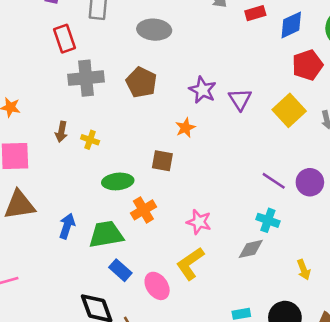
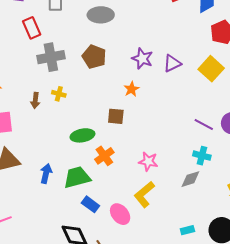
purple triangle: (240, 99) -> (172, 63), turned 42
yellow cross: (90, 140) -> (59, 94), moved

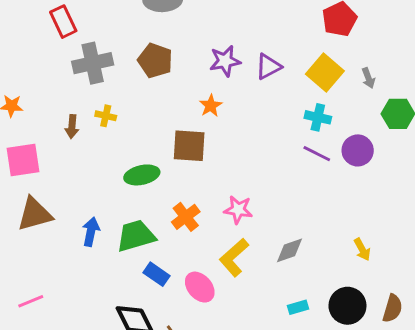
purple star: (142, 59) -> (225, 61), turned -30
brown square: (116, 116) -> (189, 146), size x1.4
orange cross: (104, 156) -> (186, 217), moved
cyan cross: (202, 156) -> (318, 117), moved
gray diamond: (190, 179) -> (289, 250), moved

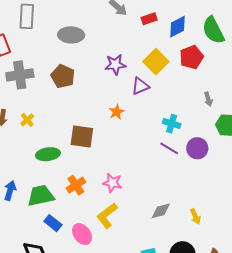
purple star: (225, 61) -> (115, 65), moved
yellow square: (325, 73) -> (156, 62), moved
orange star: (211, 106) -> (117, 112), moved
yellow cross: (106, 116) -> (27, 120), moved, turned 32
gray diamond: (289, 250) -> (161, 211), moved

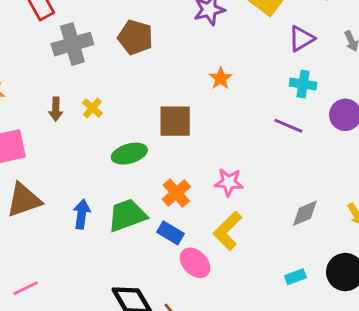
purple triangle: (140, 86) -> (301, 39), moved
purple line: (169, 148) -> (288, 126), moved
blue rectangle: (53, 223) -> (170, 233), moved

